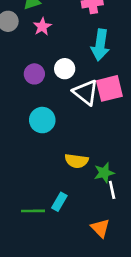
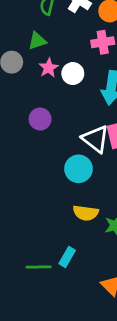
white circle: (65, 69) -> (73, 74), moved
cyan circle: (42, 120) -> (79, 169), moved

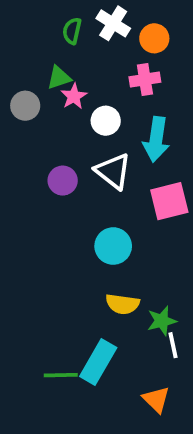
pink star: (49, 68) -> (74, 96), moved
white triangle: (96, 139) -> (113, 171), moved
cyan rectangle: (67, 257) -> (98, 362), size x1.6

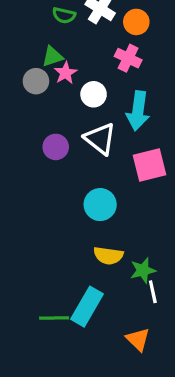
green semicircle: (72, 31) -> (64, 15), turned -90
pink cross: (145, 80) -> (128, 58), turned 35
gray circle: (25, 106) -> (36, 81), moved

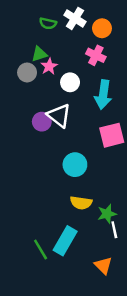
white triangle: (100, 139) -> (59, 115), moved
green line: (54, 318) -> (41, 249), turned 60

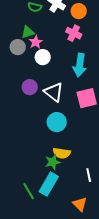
white circle: (70, 82) -> (43, 57), moved
white triangle: (59, 115) -> (54, 92), moved
green star: (107, 214) -> (53, 162), moved

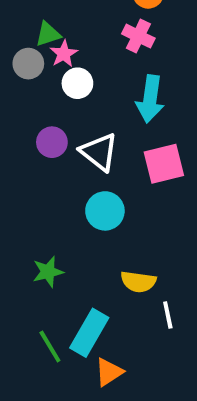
yellow semicircle: (62, 153) -> (138, 282), moved
green star: (53, 162) -> (48, 272), moved
orange triangle: (80, 204) -> (109, 372), moved, turned 42

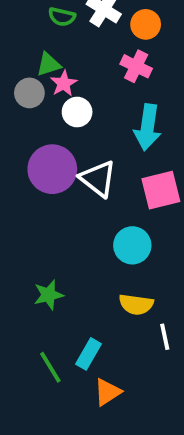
purple circle: (52, 142) -> (52, 169), size x1.6
cyan circle: (105, 211) -> (132, 245), moved
cyan rectangle: (89, 333) -> (88, 354), size x0.7

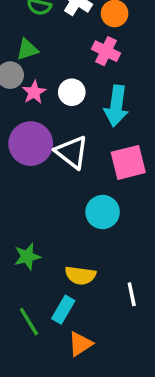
pink star: (64, 83) -> (34, 92), moved
white circle: (77, 112) -> (72, 92), moved
yellow semicircle: (136, 304) -> (80, 275), moved

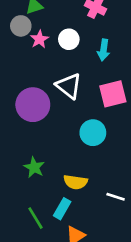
cyan arrow: (116, 106) -> (104, 50), size x0.7
purple circle: (31, 144) -> (33, 105), moved
green star: (27, 257) -> (34, 167), turned -30
white line: (132, 294) -> (116, 197), turned -60

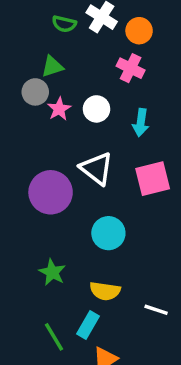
cyan circle: (93, 133) -> (108, 233), moved

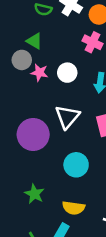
green triangle: (52, 66) -> (34, 41), turned 48
pink star: (59, 109) -> (39, 73), turned -30
white triangle: (97, 168) -> (67, 117), turned 32

